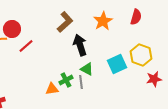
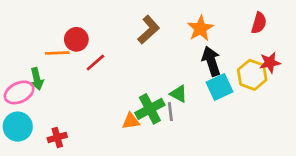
red semicircle: (136, 17) -> (259, 23), moved
black arrow: (80, 45) -> (211, 61), moved
red star: (154, 79) -> (270, 63), moved
green cross: (66, 80) -> (150, 109), size x1.5

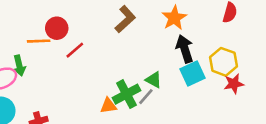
red star: (270, 63) -> (234, 84), moved
gray line: (170, 112) -> (146, 97), turned 48

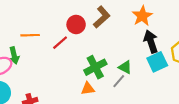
red circle: (57, 28) -> (76, 24), moved
green cross: (127, 94) -> (95, 67), moved

